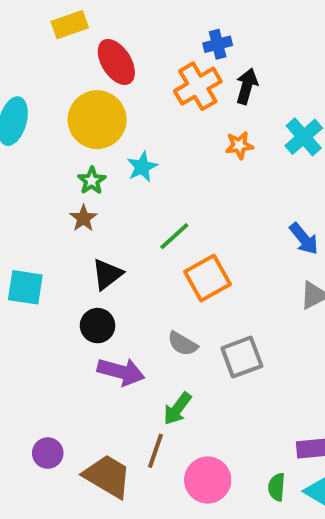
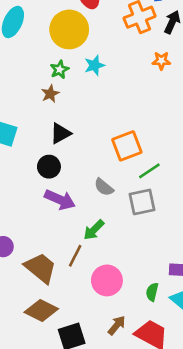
green line: (174, 236) -> (149, 171), moved

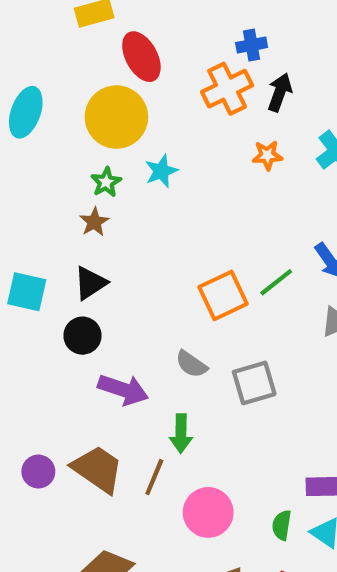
black triangle: (61, 133) -> (90, 283), moved
black circle: (49, 167) -> (82, 336), moved
green line: (149, 171) -> (276, 282), moved
green arrow: (94, 230) -> (181, 434), turned -40
brown trapezoid: (41, 268) -> (98, 469), moved

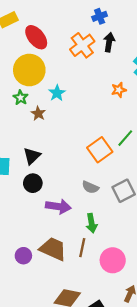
blue cross: (252, 45) -> (100, 16), moved
orange star: (267, 155) -> (119, 90), moved
green star: (106, 182) -> (21, 98), moved
brown star: (94, 222) -> (38, 113), moved

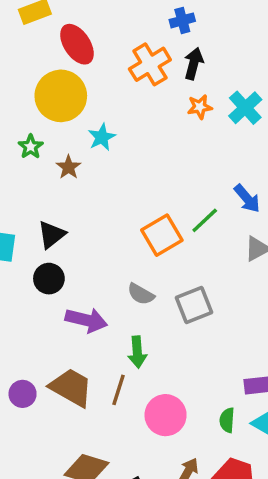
orange star: (119, 90) -> (200, 107), moved
green star: (21, 98) -> (31, 147), moved

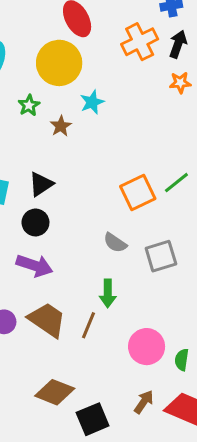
purple arrow: (86, 320) -> (34, 266), moved
pink circle: (166, 415) -> (147, 347), moved

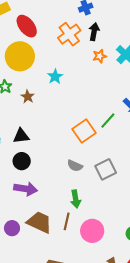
cyan star: (92, 102) -> (55, 77), moved
black triangle: (41, 184) -> (21, 136), turned 36
pink circle: (147, 347) -> (92, 231), moved

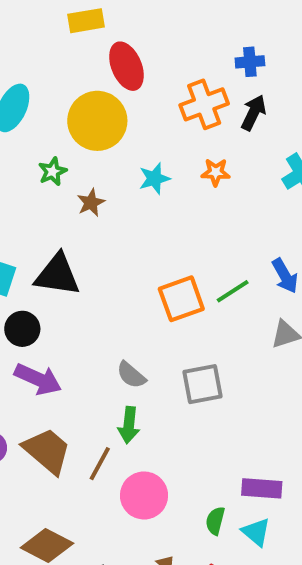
orange star: (100, 56) -> (216, 172), moved
black triangle: (21, 136) -> (57, 275), size x1.4
black circle: (22, 161) -> (22, 329), moved
gray semicircle: (75, 166) -> (131, 375), moved

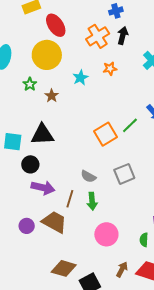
brown line: (100, 464) -> (70, 199), moved

